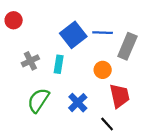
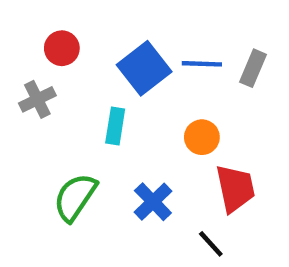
red circle: (14, 20) -> (62, 48), moved
gray rectangle: (127, 46) -> (253, 68), moved, size x0.7
gray cross: (30, 61) -> (37, 99), moved

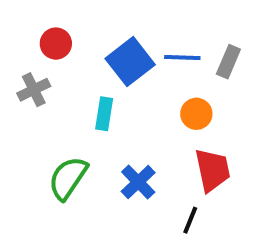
orange circle: (202, 137) -> (196, 114), moved
black line: (211, 244) -> (190, 220), turned 64

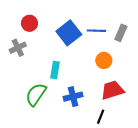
cyan rectangle: (104, 114) -> (55, 70), moved
red trapezoid: (212, 170) -> (112, 90), turned -95
blue cross: (138, 182) -> (73, 97), turned 30

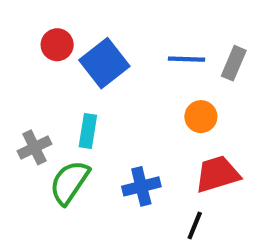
blue square: (69, 33) -> (104, 63), moved
gray cross: (18, 48) -> (35, 147), moved
cyan rectangle: (55, 70) -> (88, 131), moved

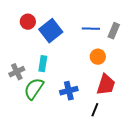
red trapezoid: (217, 174) -> (106, 85), turned 125

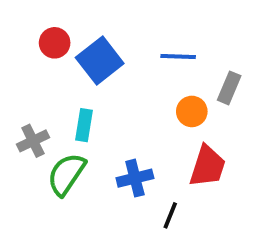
gray rectangle: (114, 31) -> (229, 88), moved
black line: (95, 110) -> (170, 215), moved

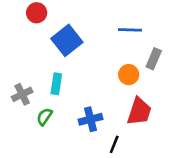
red circle: (55, 43) -> (37, 13), moved
blue line: (178, 57) -> (130, 30), moved
green semicircle: (66, 174) -> (44, 117), size x0.6

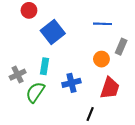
green semicircle: (44, 117) -> (35, 92), size x1.5
blue cross: (91, 119) -> (71, 83), moved

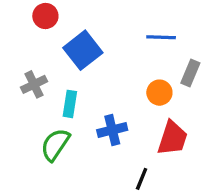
gray cross: (18, 75) -> (34, 84), moved

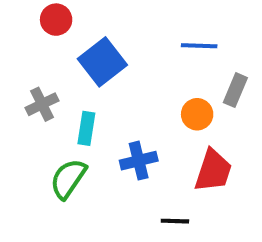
black line: (142, 179) -> (175, 221), turned 70

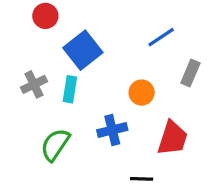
blue line: (199, 46) -> (161, 37), turned -36
orange circle: (197, 114) -> (142, 93), moved
cyan rectangle: (86, 128) -> (70, 89), moved

